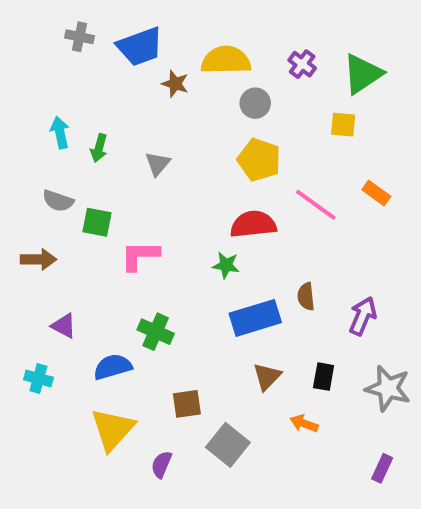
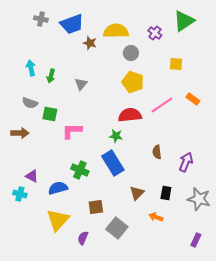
green triangle: (363, 74) -> (184, 21), moved
pink line: (316, 205) -> (162, 105), turned -70
blue rectangle: (255, 318) -> (113, 163), moved, turned 75
purple triangle: (64, 326) -> (32, 176), moved

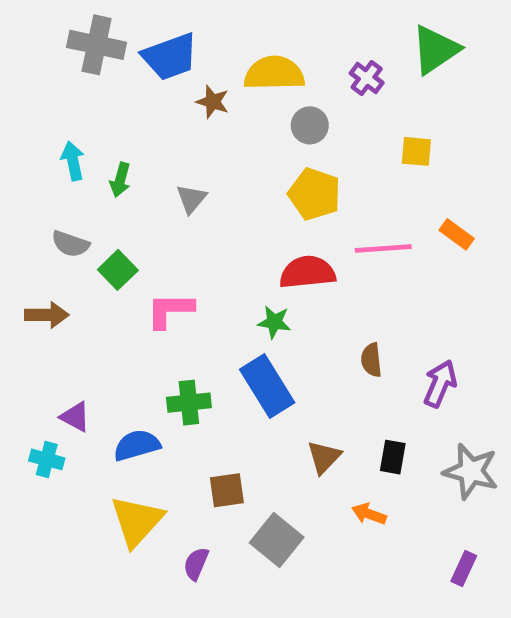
gray cross: (41, 19) -> (97, 45), size x1.6
pink line: (162, 105) -> (383, 249), turned 30
green square: (50, 114) -> (118, 270), turned 35
green cross: (80, 170) -> (189, 403), turned -30

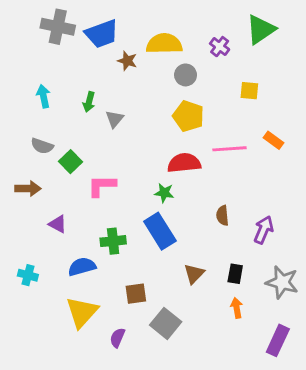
green arrow: (120, 180) -> (89, 102), moved
purple triangle: (75, 417) -> (58, 224), moved
orange arrow: (369, 514) -> (237, 308), moved, turned 60
purple rectangle: (464, 568) -> (278, 340), size x1.5

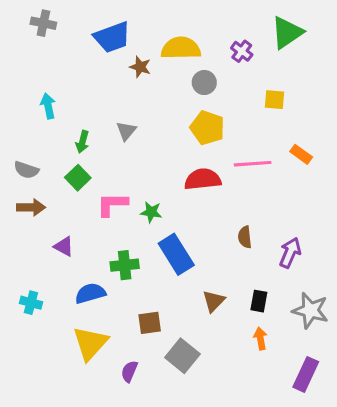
gray cross: (58, 27) -> (43, 23), moved, size x0.7
green arrow: (89, 102) -> (82, 142), moved
gray semicircle: (42, 146) -> (26, 170), moved
green star: (164, 193) -> (151, 212), moved

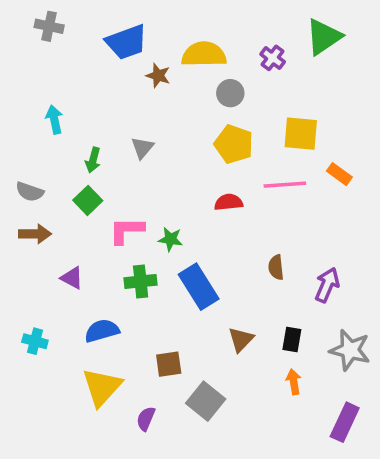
yellow square: (275, 100) -> (301, 134), moved, size x1.5
red semicircle: (203, 179) -> (229, 202), size x0.7
green cross: (125, 265) -> (141, 281), moved

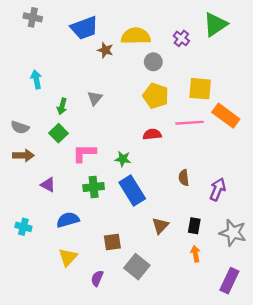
orange rectangle: (339, 174) -> (226, 116), size x1.6
green star: (170, 239) -> (123, 159), moved
yellow triangle: (102, 387) -> (68, 257), size x0.7

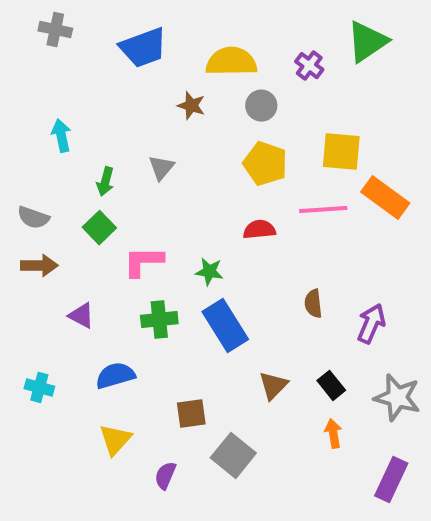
brown star: (105, 50) -> (191, 106), moved
black rectangle: (194, 226) -> (331, 385), turned -49

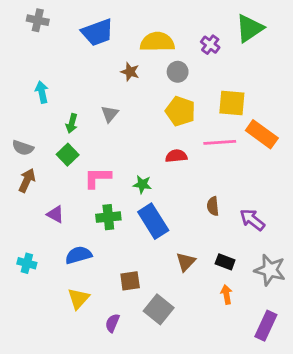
brown arrow: (39, 265) -> (27, 180), turned -65
purple arrow: (371, 323) -> (252, 220), turned -75
black rectangle: (331, 385) -> (225, 262), turned -30

